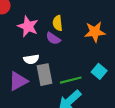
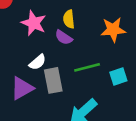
white semicircle: (31, 59) -> (38, 62), turned -32
cyan square: (99, 71) -> (118, 76), turned 32
green line: (71, 80) -> (87, 67), moved

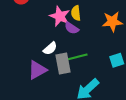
pink star: (34, 23) -> (60, 16), moved
green line: (87, 67) -> (77, 57), moved

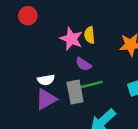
purple semicircle: (72, 28) -> (83, 64), moved
white semicircle: (50, 48) -> (46, 80), moved, turned 32

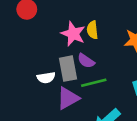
gray rectangle: (75, 92) -> (68, 69), moved
purple triangle: (46, 99) -> (68, 98), moved

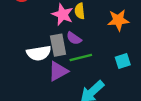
white semicircle: (46, 78) -> (39, 53), size x1.5

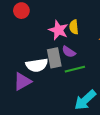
purple triangle: (58, 71) -> (22, 82), moved

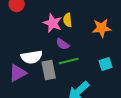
gray rectangle: (54, 58) -> (49, 70), moved

